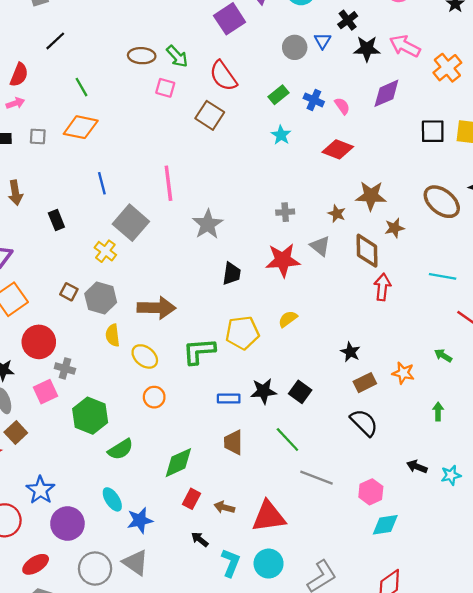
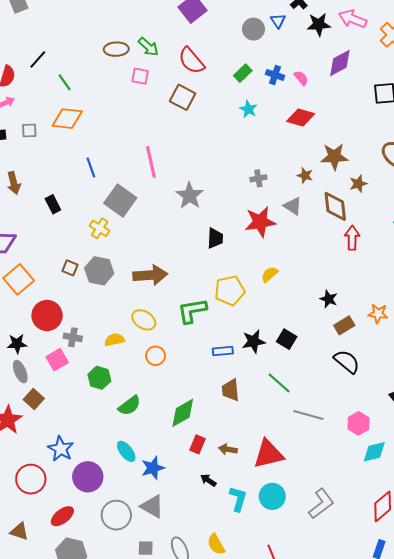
black line: (55, 41) -> (38, 60), moved
yellow semicircle: (113, 335) -> (114, 340), moved, turned 90
green hexagon: (90, 416) -> (99, 378), size x0.7

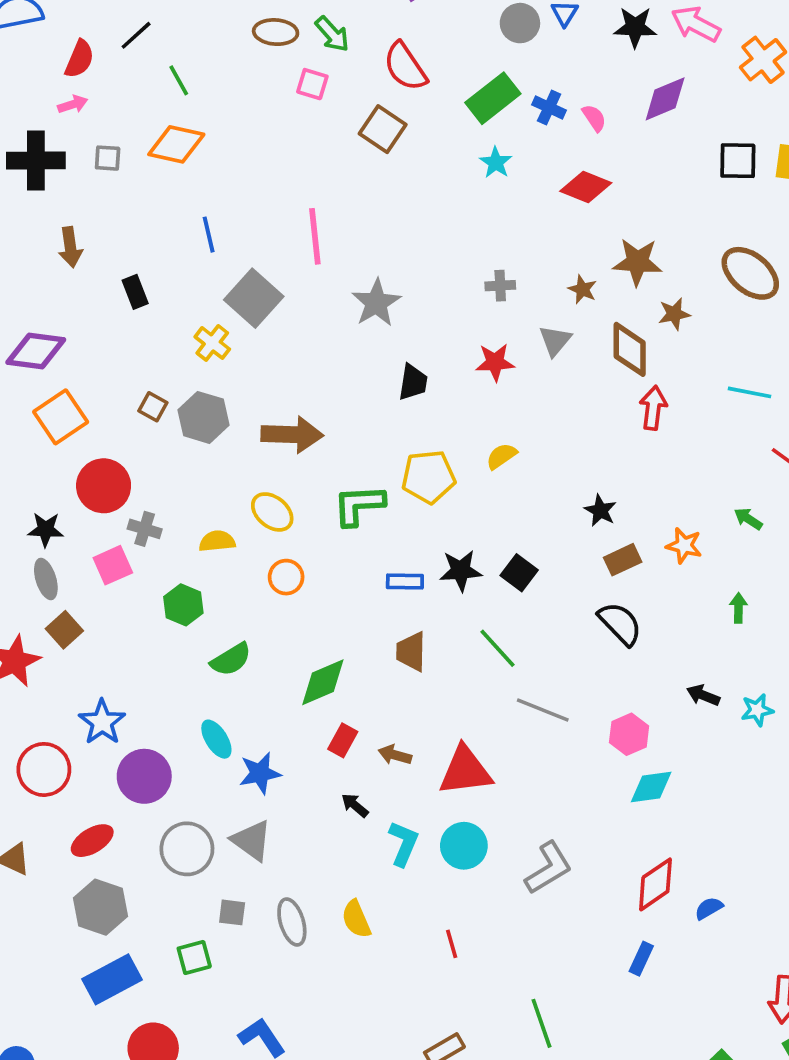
green rectangle: (243, 73) -> (493, 98), size x1.6
gray triangle: (293, 206) -> (555, 341), turned 30
red star: (260, 222) -> (495, 362), size x0.7

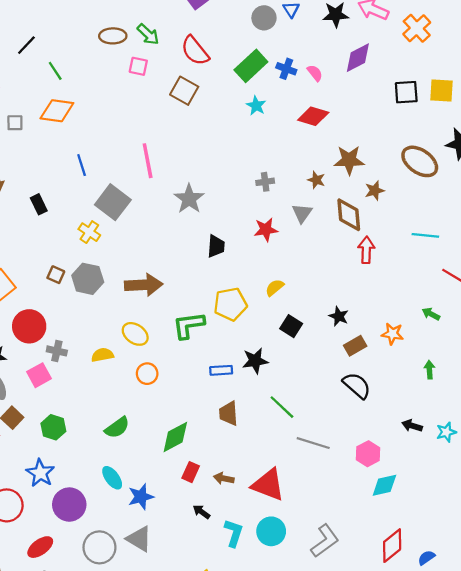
black square: (519, 573) -> (291, 326), moved
green hexagon: (183, 605) -> (53, 427), moved
red triangle: (465, 771) -> (268, 485), turned 33

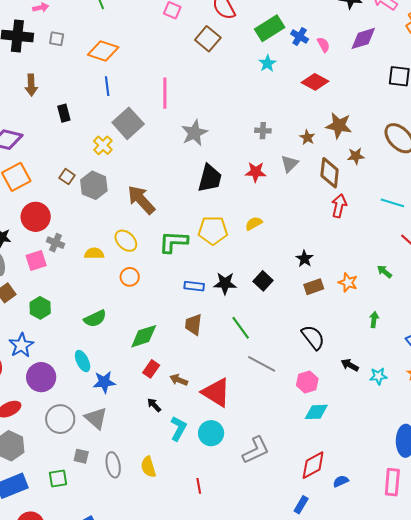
orange diamond: (57, 111) -> (103, 51), moved
black trapezoid: (216, 246) -> (210, 178), size x1.4
brown arrow: (144, 285) -> (141, 200), turned -140
black square: (291, 326) -> (263, 281), moved
black semicircle: (357, 386) -> (313, 337), moved

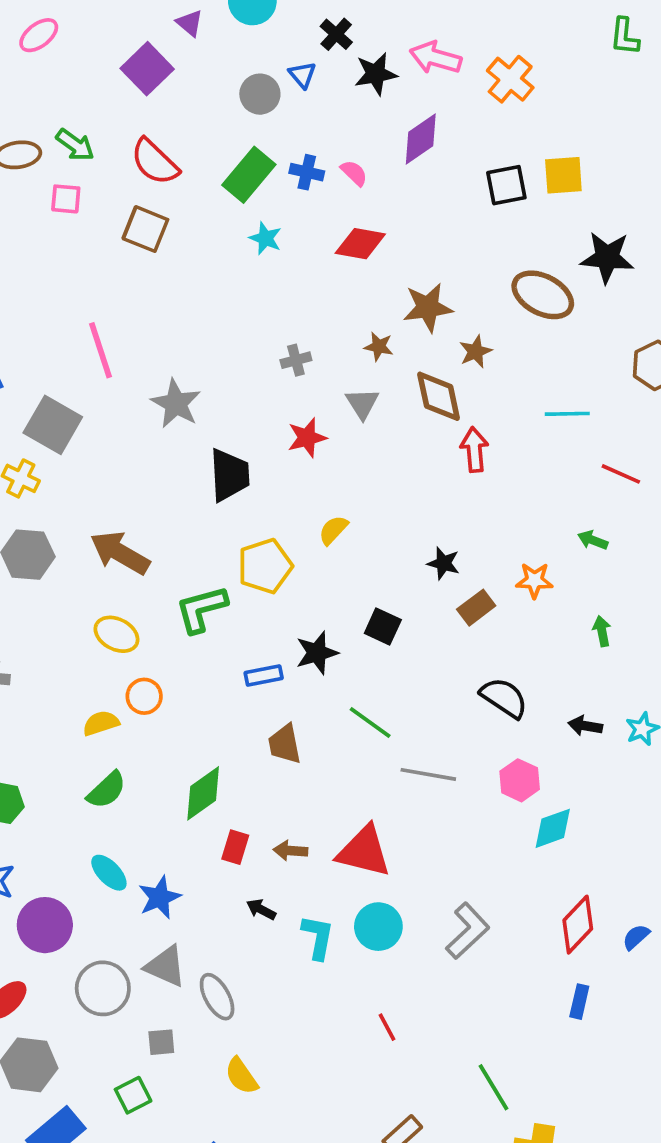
yellow semicircle: (94, 253) -> (101, 723), moved
gray ellipse: (113, 465) -> (217, 997), moved
yellow semicircle: (148, 467) -> (241, 1076), moved

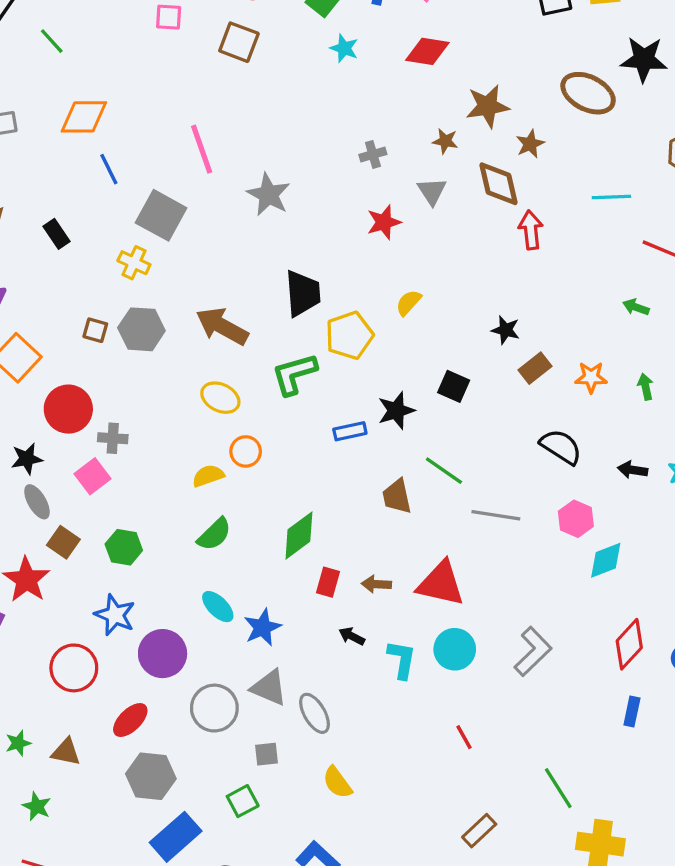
black trapezoid: (229, 475) -> (303, 293), moved
orange star: (534, 580) -> (591, 377), moved
brown trapezoid: (285, 744) -> (397, 496), moved

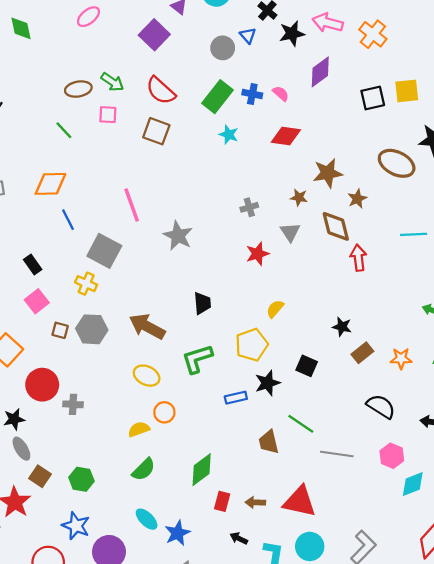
green line: (52, 41) -> (64, 130), moved
black trapezoid: (303, 293) -> (202, 303), size x0.7
yellow pentagon: (349, 335) -> (252, 345), moved
pink square: (92, 476) -> (37, 301), moved

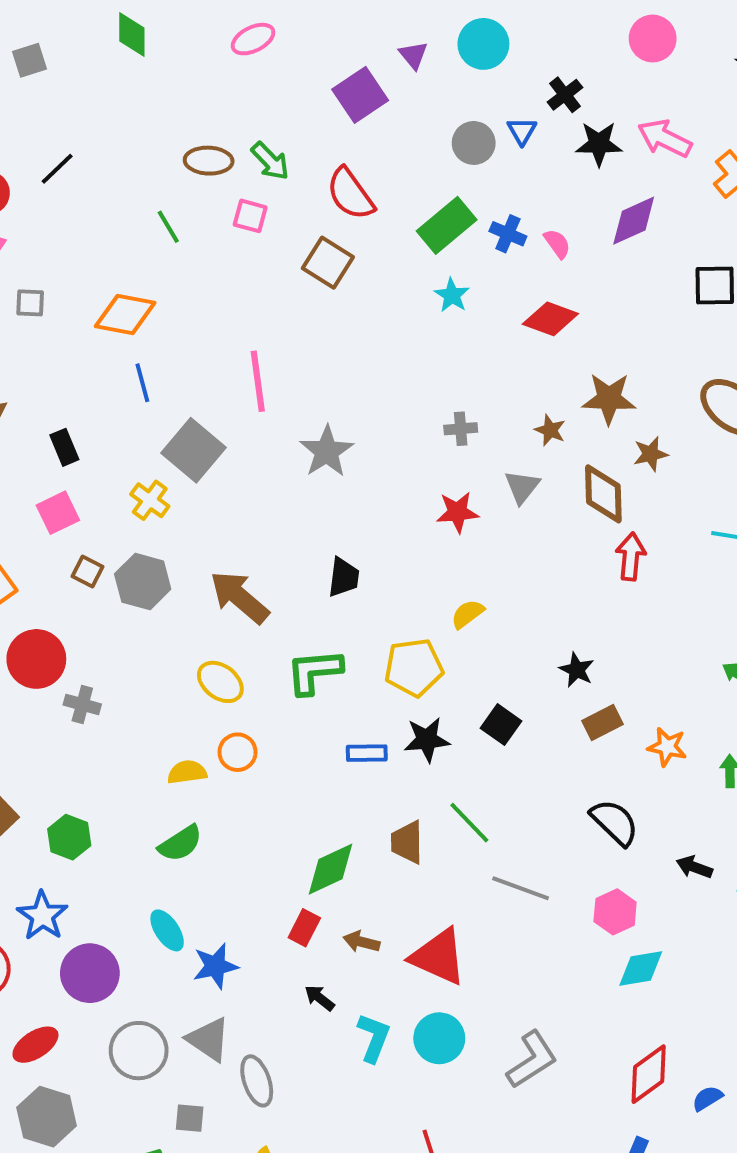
green diamond: (202, 470) -> (330, 869), moved

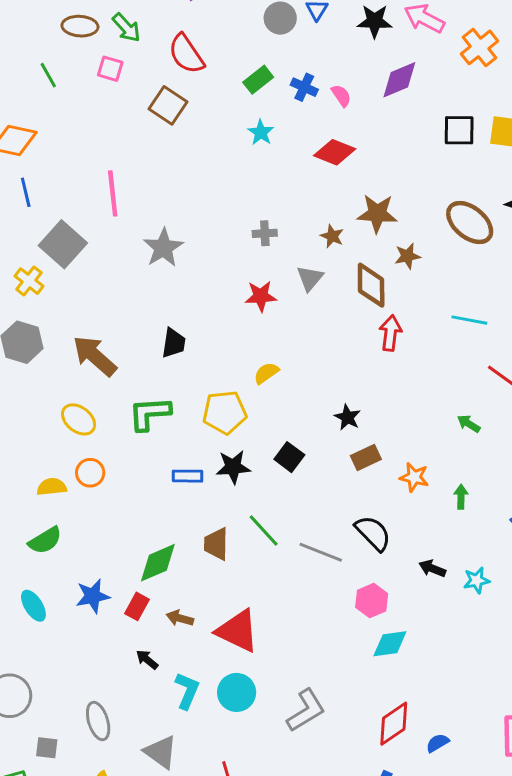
green rectangle: (447, 225) -> (258, 80), size x0.7
gray line: (521, 888) -> (321, 552), moved
blue star: (215, 966) -> (93, 596), moved
gray triangle: (209, 1039) -> (161, 752), moved

